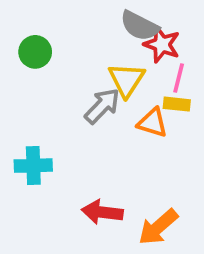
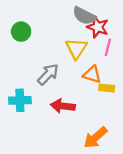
yellow rectangle: (177, 104) -> (107, 88), moved
gray arrow: (102, 106) -> (48, 74), moved
red arrow: (102, 212) -> (63, 106), moved

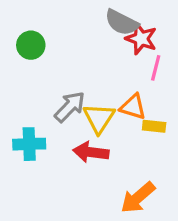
yellow triangle: (76, 48) -> (99, 118), moved

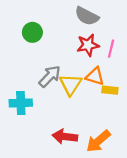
red star: (141, 39) -> (88, 45), moved, turned -30
green circle: (31, 45) -> (32, 32), moved
red arrow: (91, 152) -> (65, 137), moved

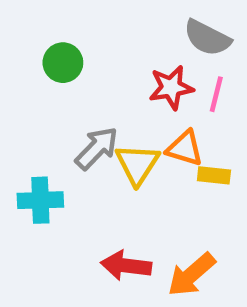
gray semicircle: (87, 16) -> (207, 38), moved

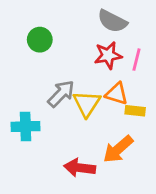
gray semicircle: (207, 38) -> (112, 21), moved
orange arrow: (191, 275) -> (118, 149), moved

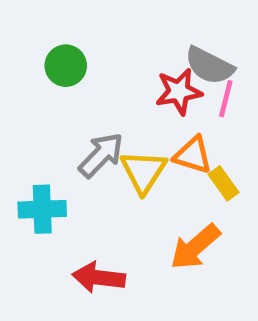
gray semicircle: (112, 21) -> (209, 66), moved
yellow rectangle: (135, 111) -> (223, 183), turned 48
red arrow: (80, 168) -> (99, 277), moved

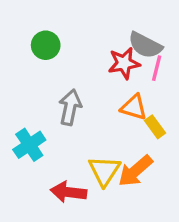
gray arrow: (101, 155) -> (70, 107), turned -32
yellow triangle: (143, 172) -> (104, 171), moved
cyan cross: (42, 209) -> (29, 145), turned -32

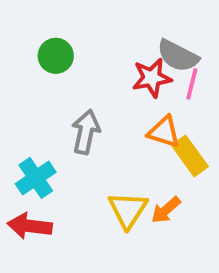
yellow rectangle: (155, 127) -> (190, 156), size x1.4
orange arrow: (135, 171) -> (166, 210), size x0.7
red arrow: (68, 192) -> (30, 226), moved

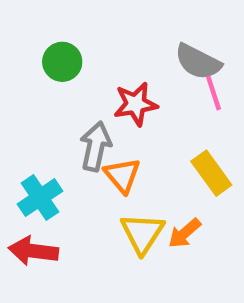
red star: (152, 78) -> (136, 104), moved
pink line: (192, 84) -> (214, 93), turned -32
orange triangle: (164, 132) -> (122, 175), moved, turned 33

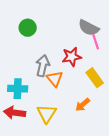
red star: (136, 104) -> (72, 57), moved
cyan cross: (40, 198) -> (18, 89), turned 36
yellow triangle: (142, 233) -> (47, 114), moved

